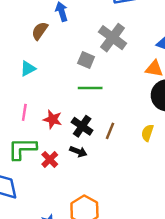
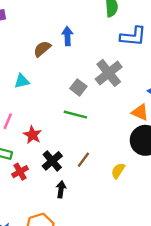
black cross: (82, 126) -> (52, 161), moved
black arrow: (78, 152) -> (61, 189), moved, turned -119

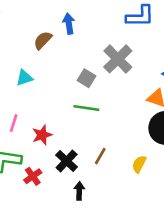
red star: (32, 135) -> (42, 135), turned 30

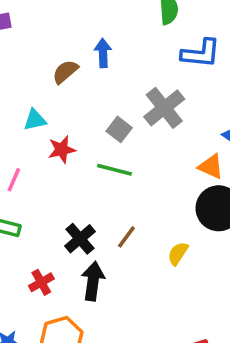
red star: (42, 135) -> (62, 150), moved
red cross: (33, 176) -> (41, 282), moved
black arrow: (79, 191) -> (93, 281), size x1.5

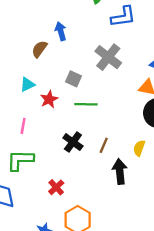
gray square: (119, 129) -> (73, 79), moved
black cross: (80, 239) -> (73, 142), moved
black arrow: (93, 281) -> (120, 171), moved

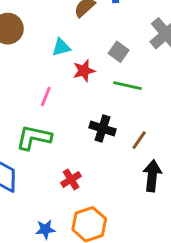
black cross: (73, 142) -> (102, 128), turned -30

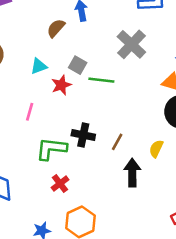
gray square: (119, 52) -> (78, 65), moved
green line: (128, 86) -> (101, 80), moved
green L-shape: (34, 138) -> (51, 149), moved

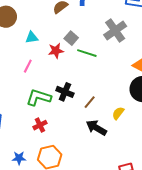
cyan triangle: (39, 66) -> (32, 37), moved
black arrow: (132, 173) -> (96, 128), turned -70

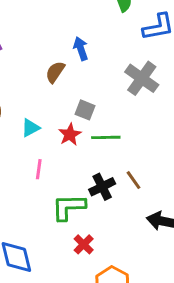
green line: (87, 53) -> (106, 137), moved
black cross: (65, 92) -> (102, 187), turned -30
brown line: (90, 102) -> (133, 180), moved, turned -56

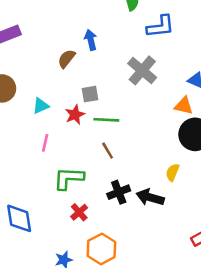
gray square: (85, 110) -> (90, 94), turned -36
brown line: (133, 180) -> (108, 151), moved
black cross: (102, 187) -> (119, 192), moved

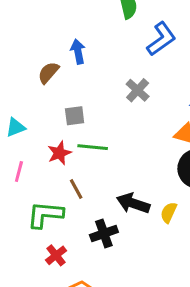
blue L-shape: (160, 26) -> (161, 39), turned -32
gray cross: (142, 70) -> (138, 90), size x0.7
red star: (75, 115) -> (59, 153), moved
brown line: (108, 151) -> (76, 189), moved
black arrow: (150, 197) -> (133, 203), moved

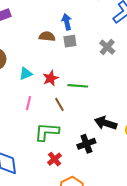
brown semicircle: (48, 73) -> (47, 36), turned 56
gray square: (75, 116) -> (70, 41), moved
red star: (59, 153) -> (51, 78), moved
brown line: (76, 189) -> (59, 104), moved

